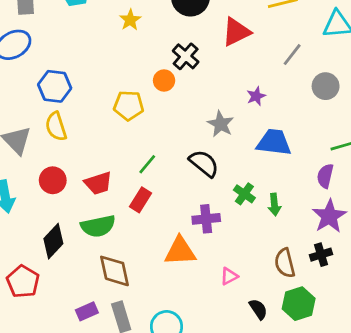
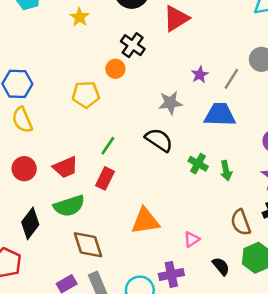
gray line: (292, 55) -> (231, 79), moved
gray star: (221, 124) -> (170, 103), turned -30
purple cross: (206, 219) -> (171, 274), moved

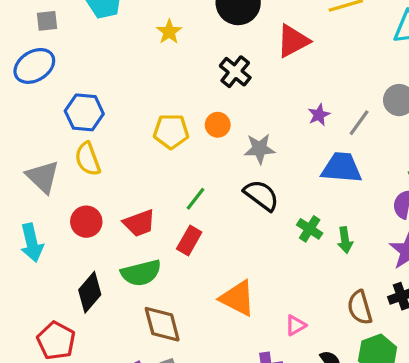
orange circle: (115, 69) -> (218, 125), moved
gray star: (170, 103) -> (260, 149), moved
orange triangle: (145, 221) -> (238, 298), turned 32

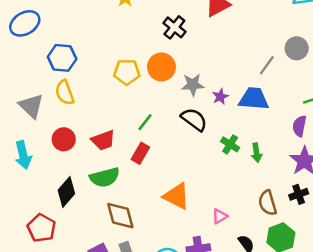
purple star: (319, 115) -> (220, 97), moved
orange circle: (218, 125) -> (161, 67), size x1.5

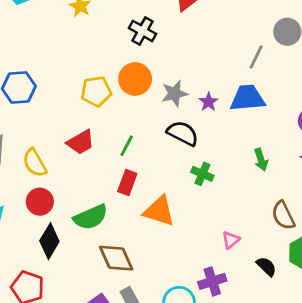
yellow semicircle: (65, 93) -> (35, 163), moved
red circle: (64, 139) -> (40, 202), moved
red trapezoid: (103, 140) -> (81, 142), moved
green cross: (230, 144) -> (202, 174), moved
orange triangle: (177, 196) -> (159, 211), moved

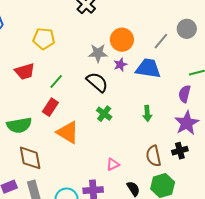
orange circle: (135, 79) -> (122, 40), moved

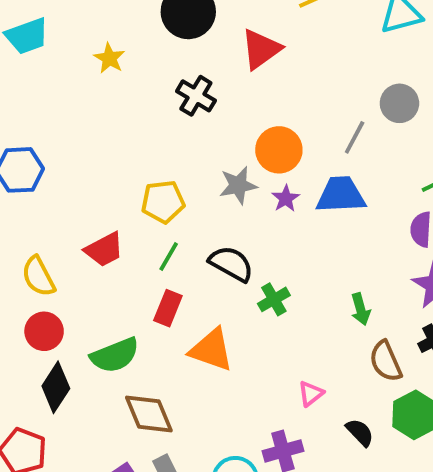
yellow pentagon: (44, 39) -> (163, 202), moved
black semicircle: (97, 82) -> (231, 264), moved
green arrow: (147, 113) -> (361, 309), moved
green cross: (104, 114) -> (274, 299), turned 35

